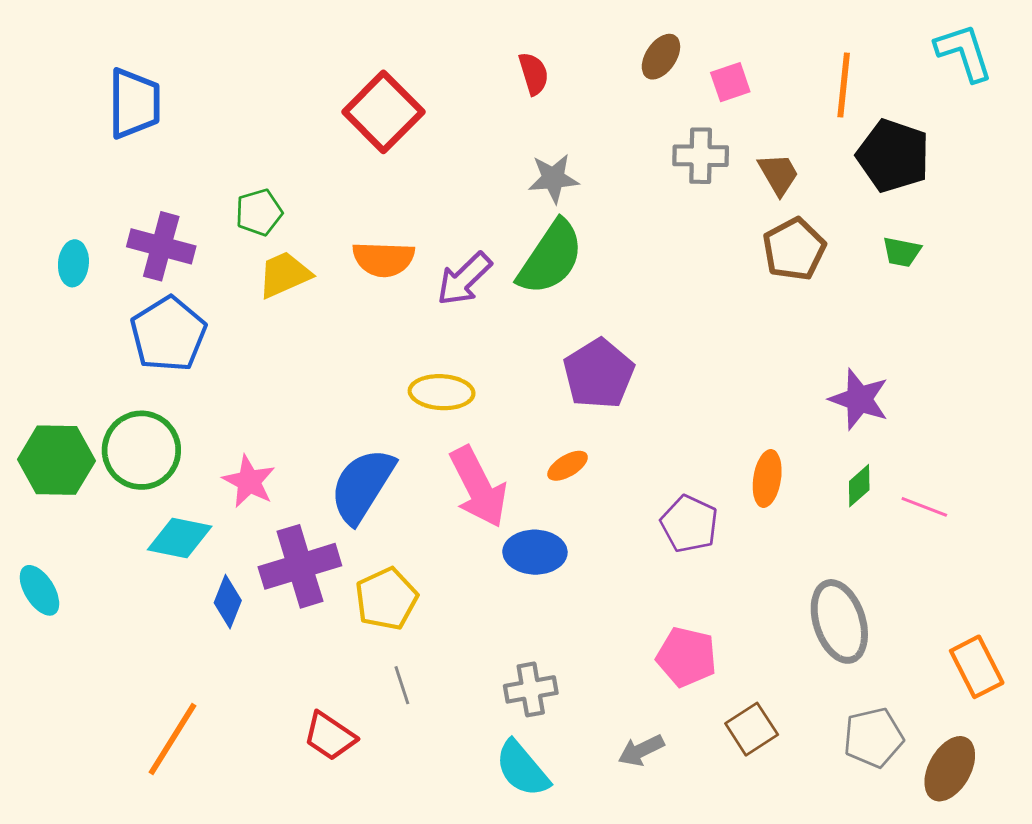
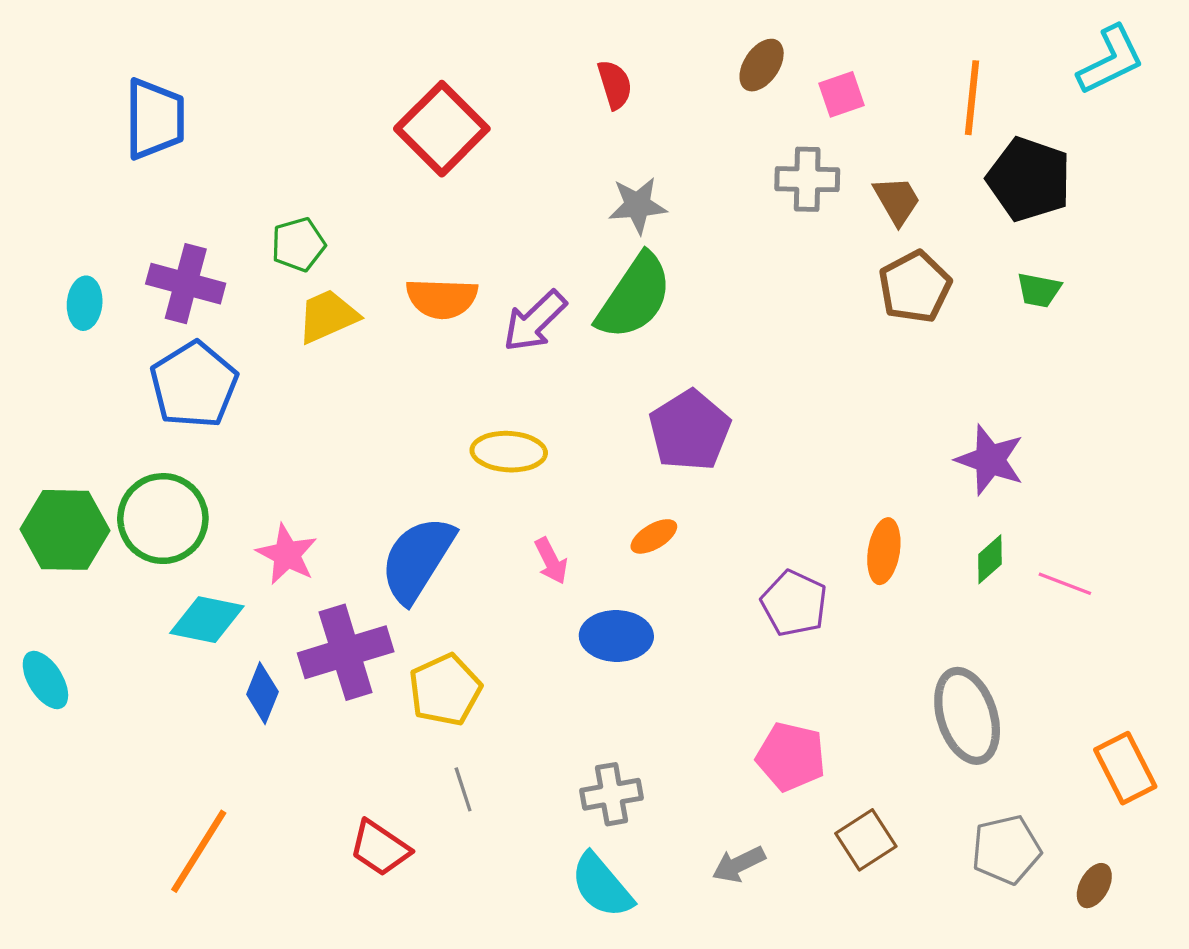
cyan L-shape: (964, 52) -> (1111, 60), turned 82
pink arrow: (478, 487) -> (551, 561), size x0.5
brown ellipse: (950, 769) -> (1094, 886), size x0.6

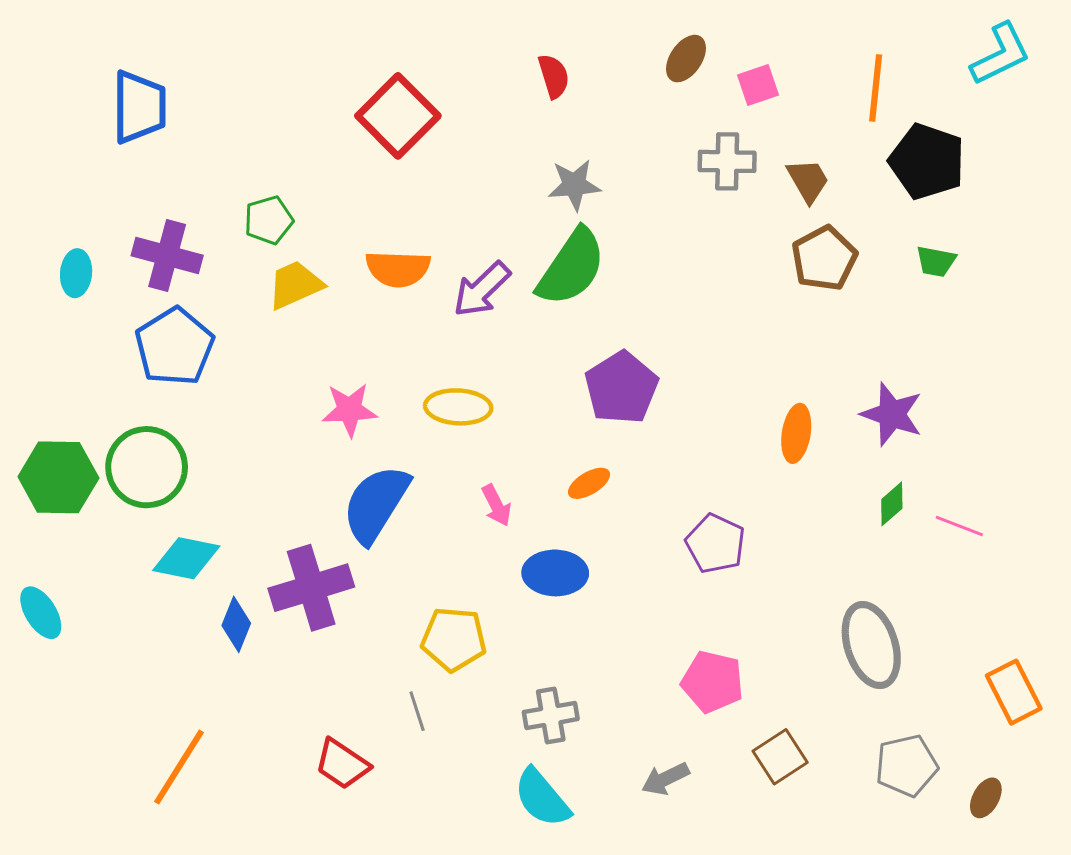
orange ellipse: (884, 551) -> (796, 433), moved
pink star: (287, 554) -> (349, 410), moved, turned -30
yellow pentagon: (445, 690) -> (454, 639), moved, turned 30

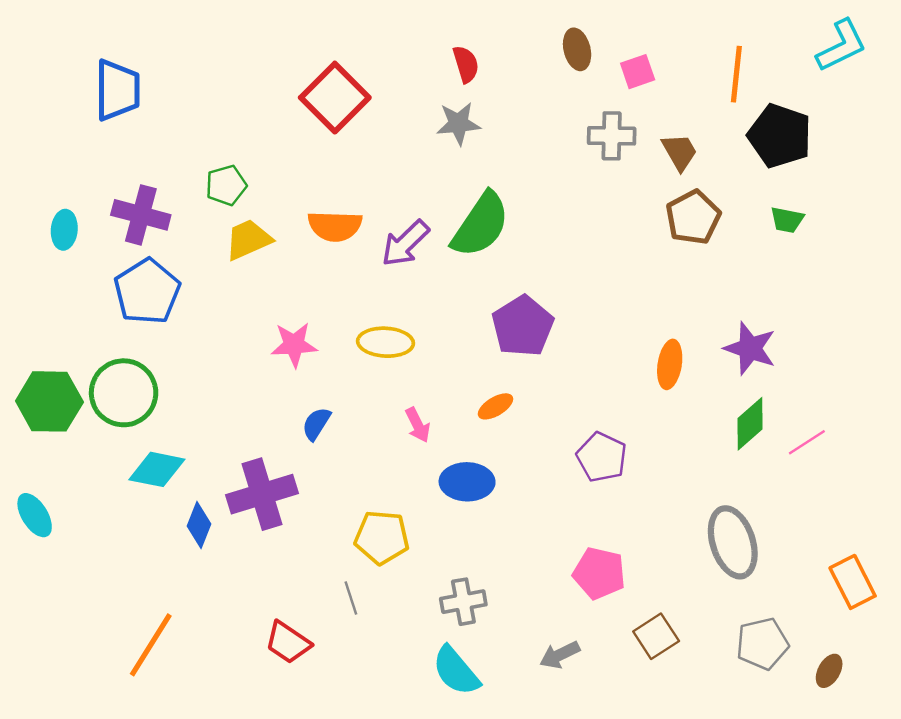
brown ellipse: (686, 59) -> (577, 49), turned -48
gray star: (574, 185) -> (458, 123), moved
blue semicircle: (376, 504) -> (316, 424), size x0.5
green diamond: (892, 504) -> (750, 424), size x1.4
pink line: (959, 526) -> (807, 442), turned -54

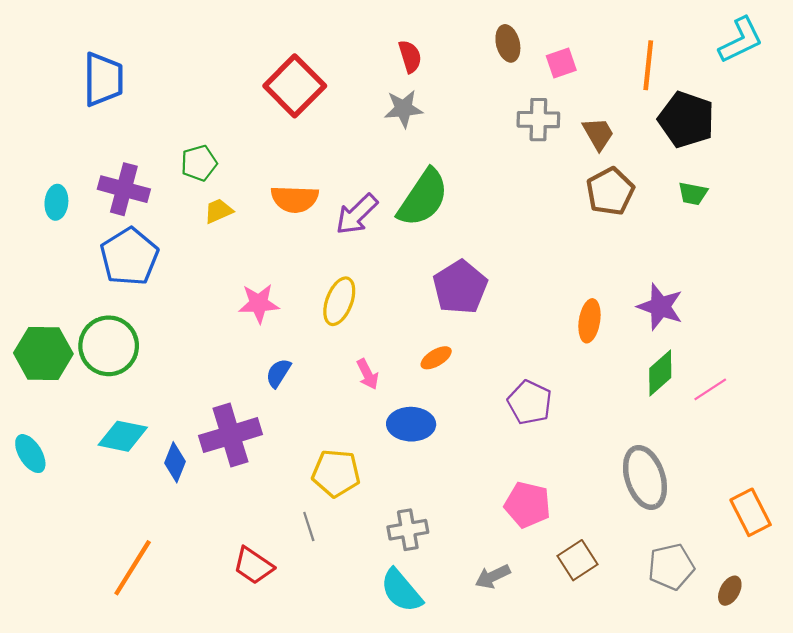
yellow trapezoid: (248, 240) -> (219, 211), size x0.7
yellow ellipse: (386, 342) -> (339, 301), turned -72
cyan diamond: (157, 469) -> (123, 436), moved

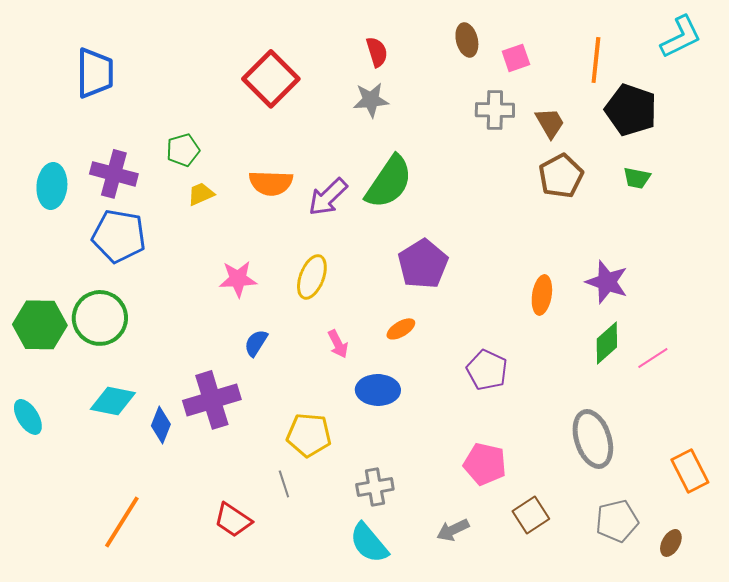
cyan ellipse: (56, 202) -> (52, 186), size x1.4
blue pentagon: (129, 257) -> (119, 236), turned -30

